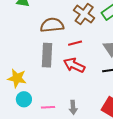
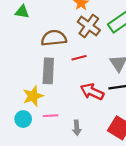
red arrow: (74, 65) -> (92, 92), moved
yellow star: (17, 78) -> (33, 96), moved, turned -30
pink line: (48, 107) -> (51, 116), moved

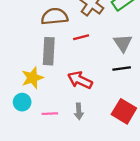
red arrow: (92, 92) -> (80, 80), moved
pink line: (51, 116) -> (50, 114), moved

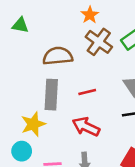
red line: (81, 37) -> (87, 92), moved

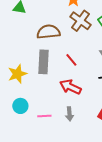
red line: (87, 92) -> (71, 60), turned 64
yellow star: (33, 124) -> (17, 74), moved

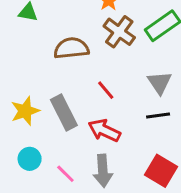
gray rectangle: (43, 62) -> (64, 112), moved, turned -30
gray arrow: (69, 114) -> (103, 171), size x1.5
pink line: (44, 116) -> (65, 174), turned 48

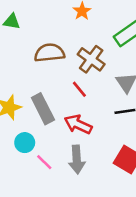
brown cross: (119, 32) -> (91, 59), moved
cyan circle: (30, 159) -> (25, 143), moved

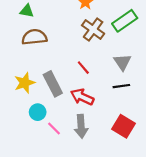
brown semicircle: (49, 53) -> (34, 37), moved
brown cross: (91, 59) -> (93, 29), moved

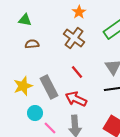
brown cross: (93, 29) -> (74, 38), moved
brown semicircle: (34, 37) -> (32, 44), size x0.6

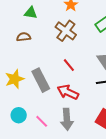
green triangle: (25, 20) -> (31, 13), moved
cyan circle: (35, 113) -> (19, 115), moved

